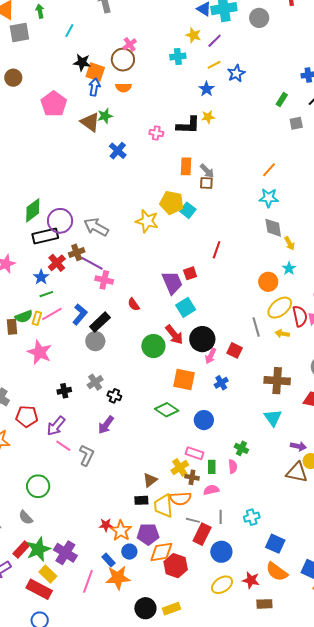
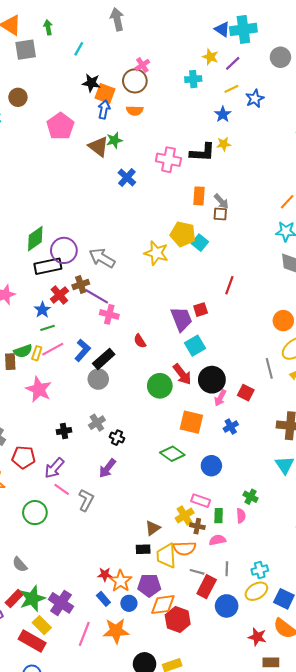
gray circle: (259, 18) -> (280, 57), moved
pink cross: (156, 133) -> (168, 160), size x1.6
green circle: (38, 486) -> (35, 513), moved
blue rectangle: (109, 560) -> (103, 599), moved
yellow ellipse: (222, 585) -> (256, 591), moved

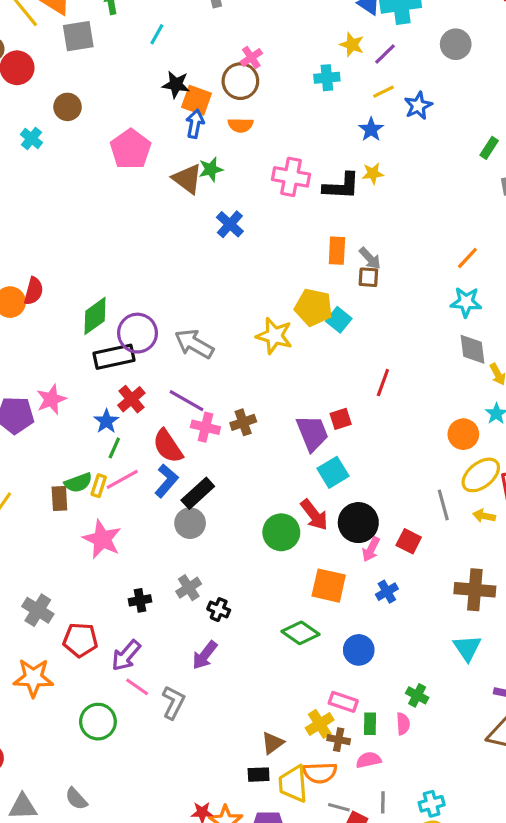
pink cross: (168, 160) -> (291, 177), moved
brown cross: (81, 284) -> (243, 422), moved
green line: (48, 328) -> (114, 448), turned -48
red semicircle: (140, 341) -> (168, 446), moved, size x1.6

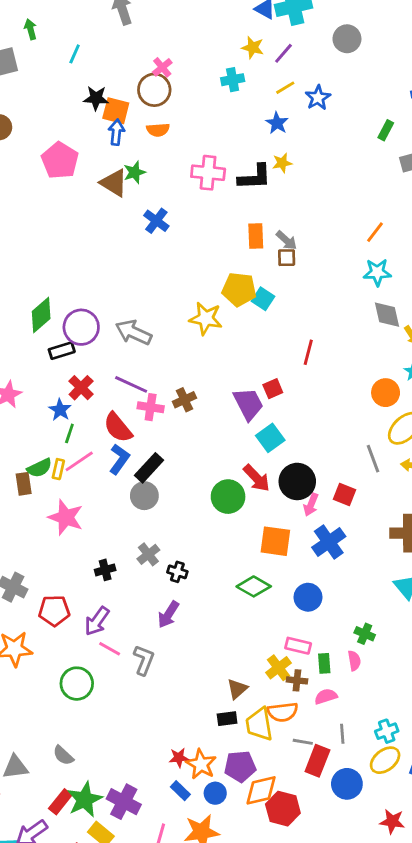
black rectangle: (114, 357) -> (62, 351), size x0.7
blue cross: (387, 592) -> (329, 542), size x1.6

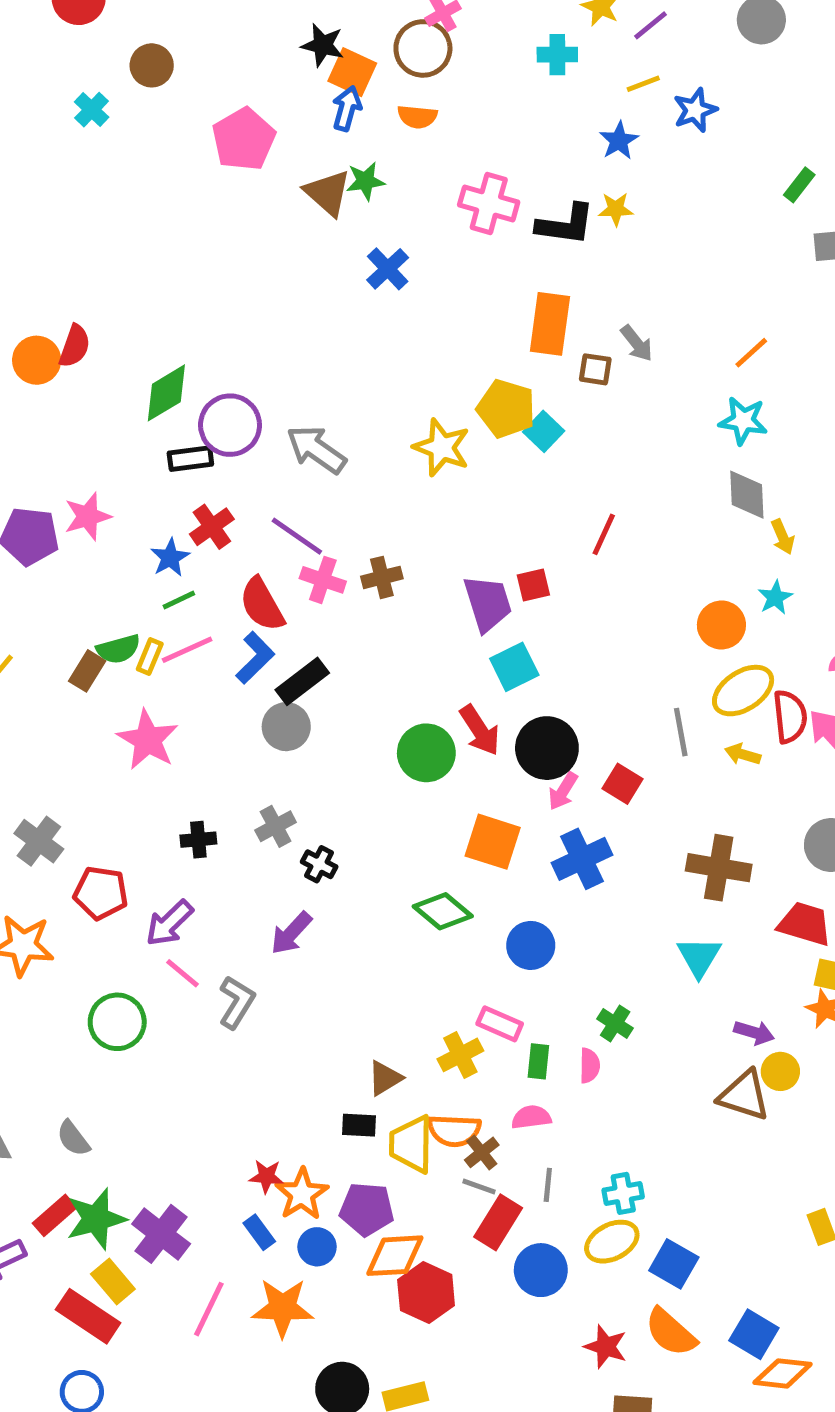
orange rectangle: (256, 236) -> (550, 324), size x1.4
gray arrow: (286, 240) -> (637, 343), moved
green line: (69, 433) -> (179, 600), turned 36
brown rectangle: (24, 484) -> (87, 671), turned 30
brown cross: (297, 680) -> (482, 1152), moved, turned 36

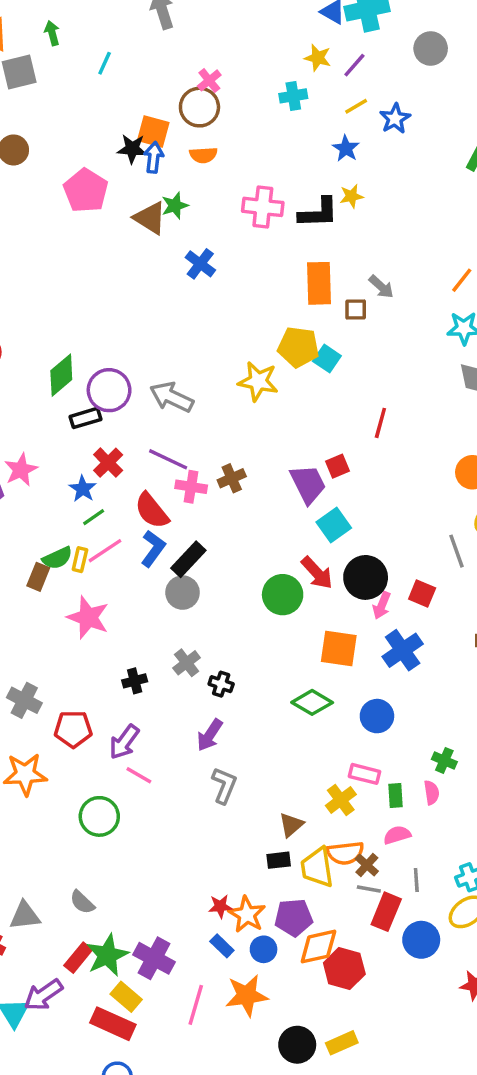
black star: (323, 45) -> (132, 149), moved
gray L-shape: (237, 1002) -> (224, 785), moved

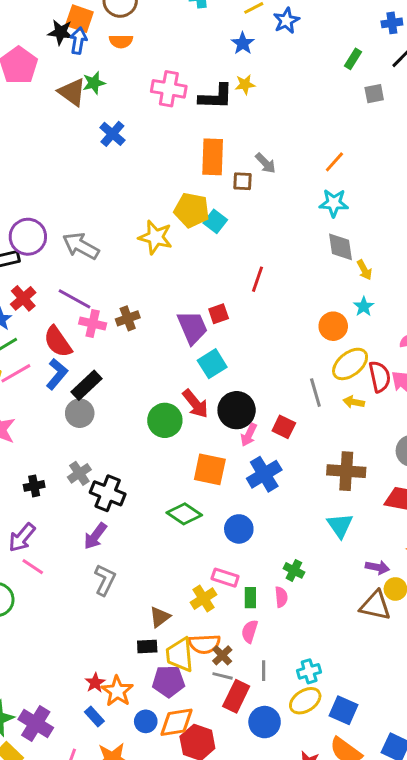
black cross: (221, 684) -> (108, 493), size x1.6
pink semicircle: (397, 835) -> (250, 631), turned -60
red star: (220, 906) -> (95, 683), turned -30
purple pentagon: (294, 918) -> (168, 681), moved
blue circle: (264, 949) -> (146, 721), moved

